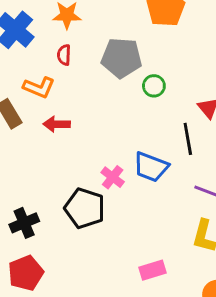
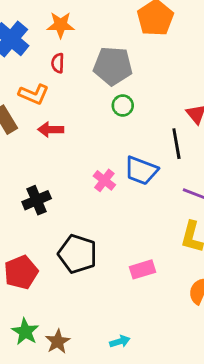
green circle: (154, 86) -> (123, 106), moved
black pentagon: (85, 208) -> (78, 254), moved
black cross: (24, 223) -> (37, 200), moved

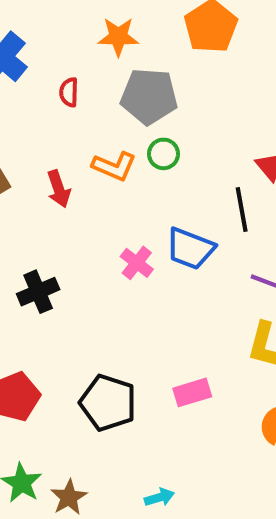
orange star: (61, 25) -> (118, 37), moved
orange L-shape: (34, 94) -> (114, 166), moved
red arrow: (51, 130) -> (59, 189), turned -110
black pentagon: (78, 254) -> (108, 403), moved

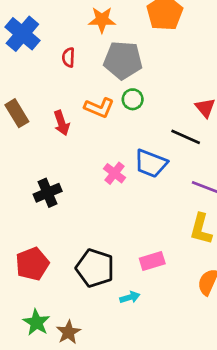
black line: (242, 209) -> (186, 137), turned -56
cyan arrow: (159, 497) -> (130, 297), moved

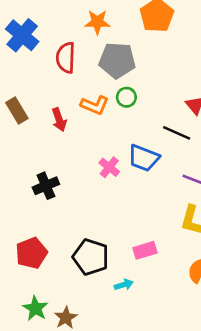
red semicircle: (68, 57) -> (66, 58), size x1.6

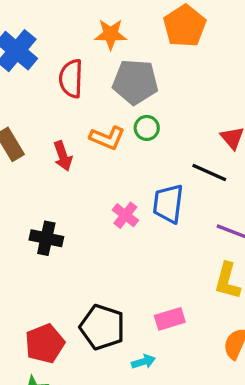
blue trapezoid: (144, 158) -> (168, 204), turned 76
black cross: (46, 186) -> (46, 238), turned 35
red pentagon: (31, 253) -> (45, 344), moved

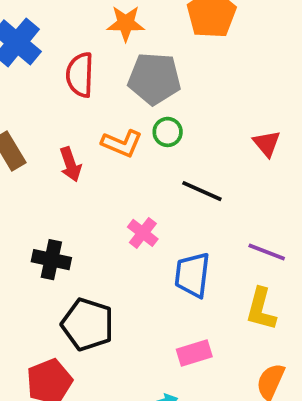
black line: (209, 172) -> (202, 191), moved
blue trapezoid: (168, 204) -> (192, 275), moved
black pentagon: (102, 327) -> (88, 324), moved

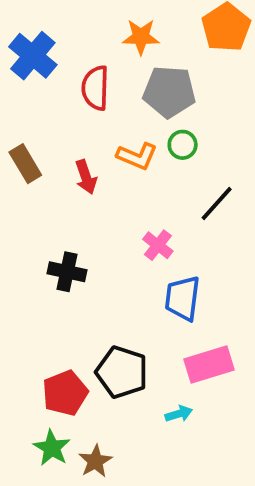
black line: (202, 191) -> (217, 203), turned -72
blue trapezoid: (192, 275) -> (183, 298), moved
black pentagon: (88, 324) -> (122, 372), moved
pink rectangle: (194, 353) -> (209, 365), size x1.4

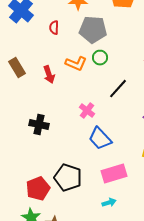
red semicircle: (95, 88) -> (54, 28), size x0.6
blue trapezoid: (183, 298) -> (100, 139), turned -50
cyan arrow: (179, 414) -> (109, 203), moved

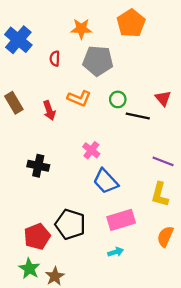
green circle: (100, 58) -> (118, 99), moved
black line: (118, 89) -> (138, 116), moved, turned 60

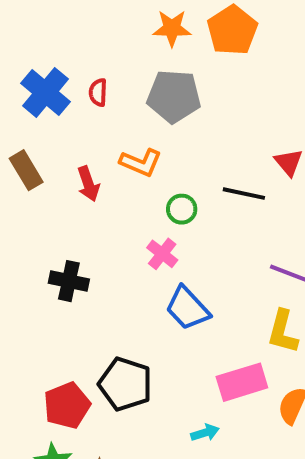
orange star: (81, 29) -> (172, 28), moved
blue cross: (18, 40) -> (46, 92), moved
green circle: (118, 99) -> (182, 209), moved
pink rectangle: (121, 220) -> (242, 382), moved

